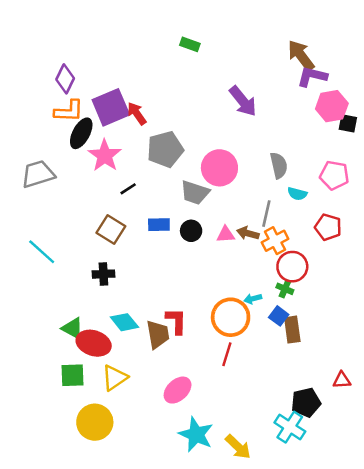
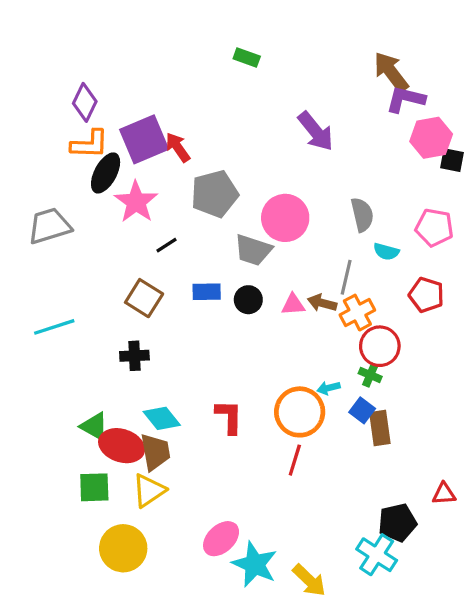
cyan line: (42, 252) -> (54, 327), turned -60
brown trapezoid: (158, 334) -> (155, 452), moved
pink ellipse: (178, 390) -> (221, 539), moved

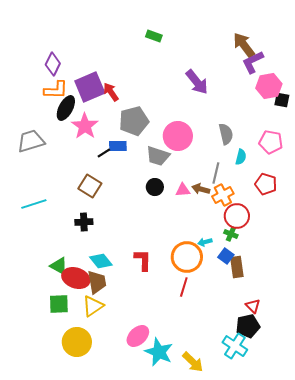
purple L-shape: (405, 99) -> (253, 62), turned -40
cyan semicircle: (386, 252) -> (241, 157), turned -91
blue rectangle: (207, 292) -> (118, 146), moved
red triangle: (444, 494) -> (253, 306), moved, turned 49

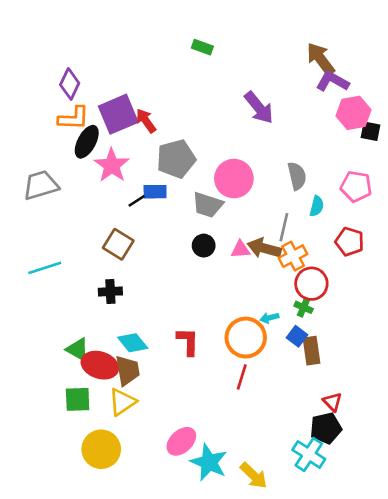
purple L-shape: (253, 62) -> (332, 81), turned 55
brown arrow: (201, 189) -> (264, 248), size x1.4

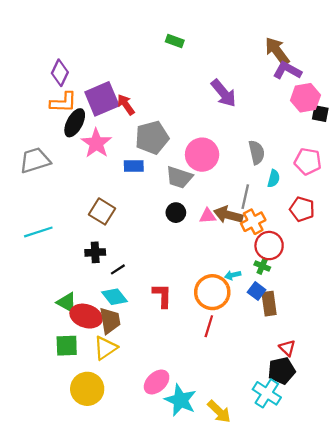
black line: (137, 201) -> (118, 269), moved

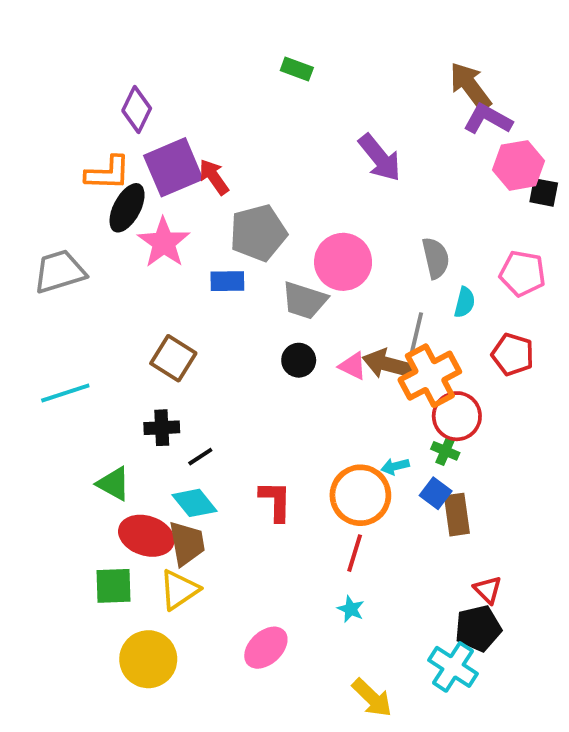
purple diamond: (60, 73) -> (137, 109), moved
pink triangle: (208, 216) -> (353, 366), turned 30
orange cross: (253, 222) -> (430, 376), size x1.4
green triangle: (67, 302) -> (114, 484), moved
cyan star: (180, 400) -> (351, 609), moved, size x0.5

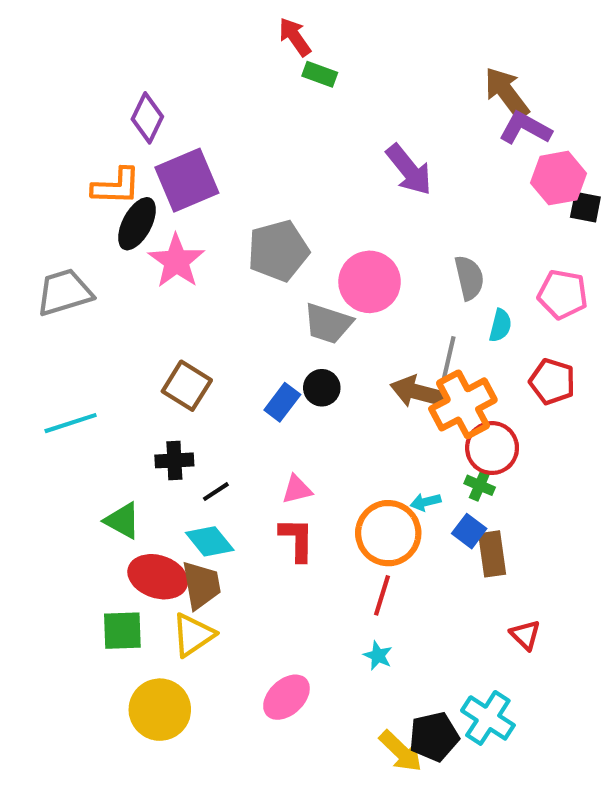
red arrow: (214, 177) -> (295, 37), moved
blue rectangle: (227, 281) -> (282, 402), moved, turned -52
pink triangle: (353, 366) -> (297, 490), moved, turned -40
black pentagon: (478, 628) -> (434, 737), moved

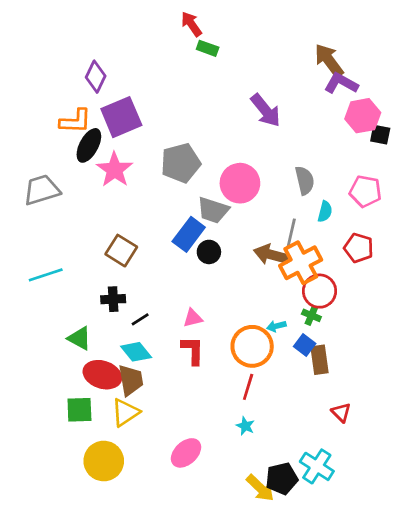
blue rectangle: (282, 402) -> (189, 234), moved, size x1.4

